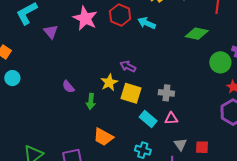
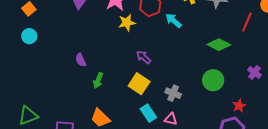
green circle: (220, 62) -> (213, 80), moved
yellow star: (109, 82) -> (127, 23), moved

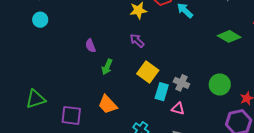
purple arrow: (144, 57) -> (137, 41), moved
green circle: (213, 80) -> (220, 84), moved
cyan rectangle: (148, 113) -> (162, 92), moved, turned 48

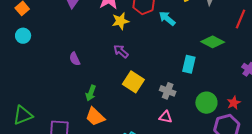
green arrow: (107, 67) -> (91, 93), moved
green circle: (220, 84) -> (206, 103), moved
cyan rectangle: (162, 92) -> (189, 64), moved

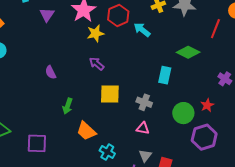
yellow square: (133, 82) -> (110, 94), turned -30
red star: (234, 103) -> (207, 105), moved
orange trapezoid: (95, 117) -> (86, 131), moved

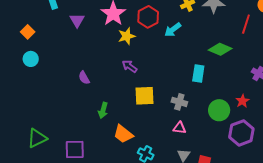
cyan arrow: (142, 30) -> (173, 30), turned -72

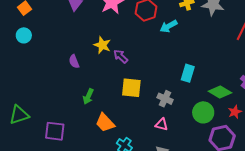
yellow star: (127, 36) -> (102, 45), moved, turned 30
green diamond: (220, 49) -> (220, 92), moved
red star: (242, 101) -> (235, 112), moved

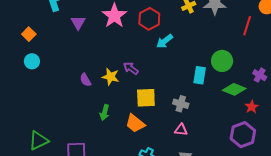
cyan arrow: (169, 26) -> (165, 41), moved
yellow star: (102, 45) -> (111, 77), moved
green circle: (203, 112) -> (222, 61), moved
orange trapezoid: (105, 123) -> (135, 123), moved

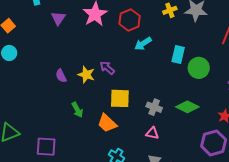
cyan rectangle: (200, 75) -> (178, 55), moved
green diamond: (234, 89) -> (187, 107), moved
green arrow: (104, 112) -> (77, 110), turned -49

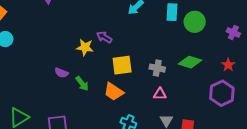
purple semicircle: (61, 76) -> (61, 73), moved, turned -32

